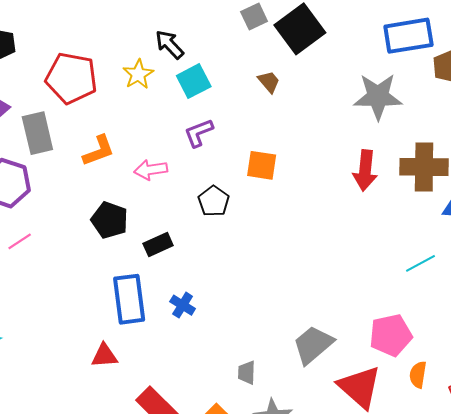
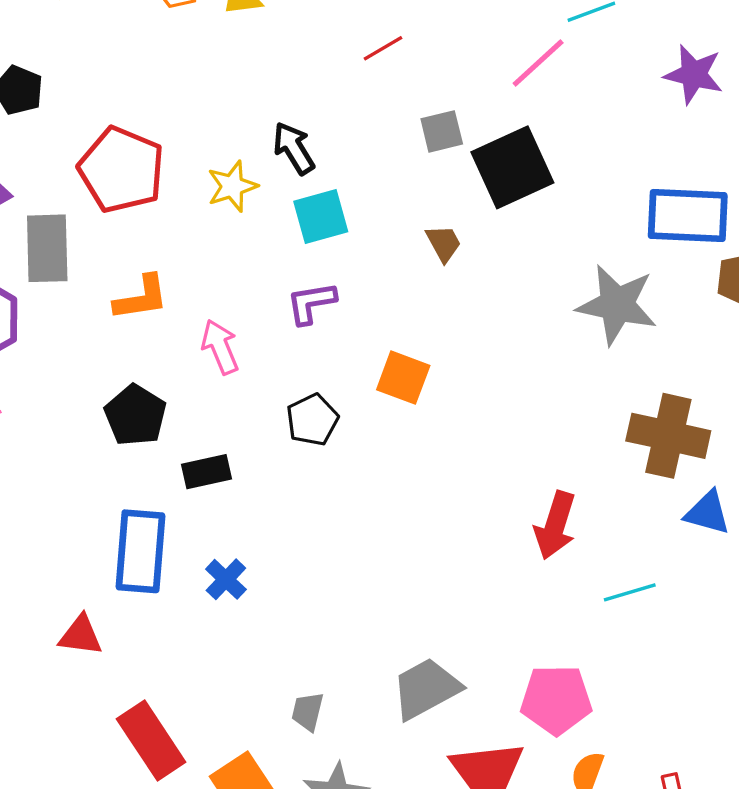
pink arrow: (151, 170) -> (220, 347), turned 64
red arrow: (365, 170) -> (555, 525), moved

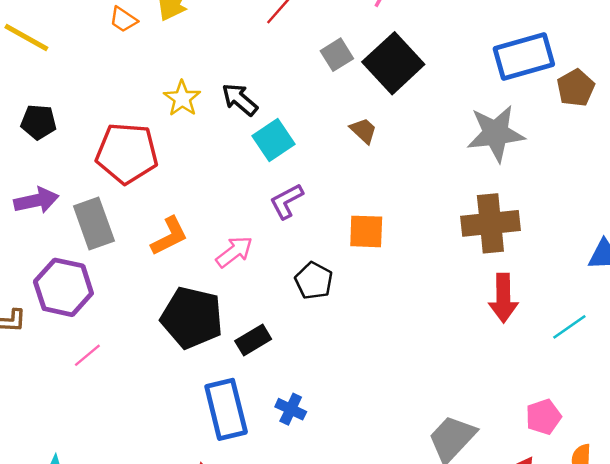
yellow star: (232, 186) -> (182, 98), moved
pink arrow: (220, 347) -> (234, 252), turned 93
black pentagon: (135, 415) -> (192, 318), size x1.4
brown cross: (668, 436) -> (490, 223), moved
pink pentagon: (556, 700) -> (543, 417), size x0.7

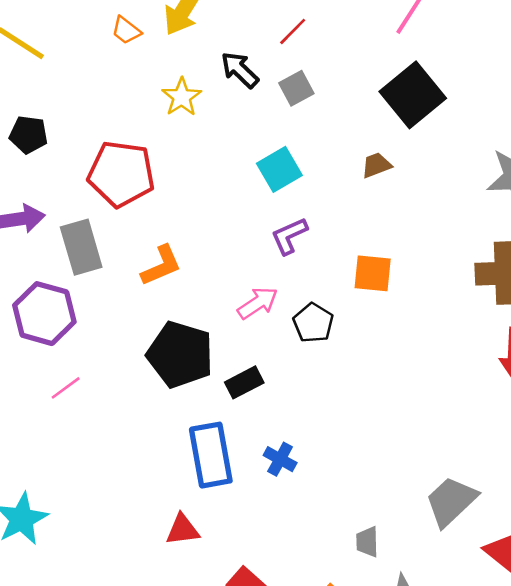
gray square: (337, 55) -> (296, 88), moved
yellow star: (182, 98) -> (182, 97), moved
black arrow: (240, 100) -> (240, 70), moved
brown trapezoid: (363, 131) -> (376, 165), turned -68
pink arrow: (234, 252) -> (258, 303), moved

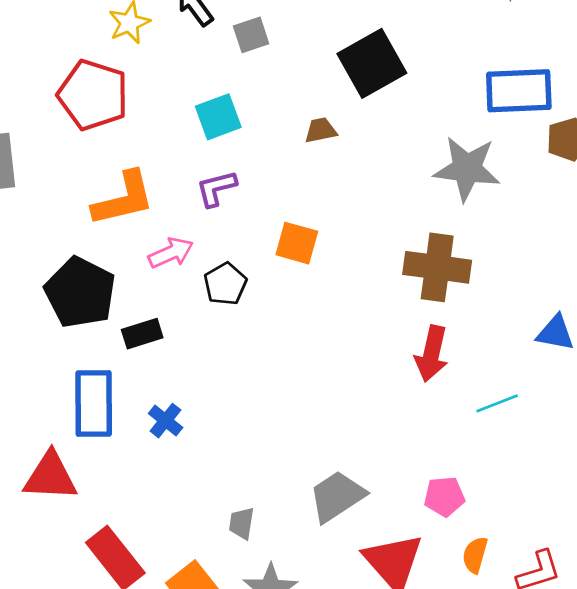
red pentagon: (121, 174) -> (93, 95), moved
orange L-shape: (161, 266) -> (123, 199), moved, size x1.4
red triangle: (183, 530) -> (50, 476), size x1.5

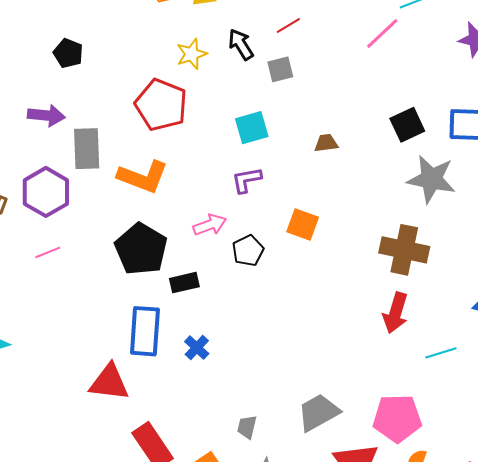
black square: (372, 63) -> (407, 125), moved, size x0.7
orange L-shape: (123, 199) -> (143, 177), moved, turned 30
pink pentagon: (444, 496) -> (397, 418), size x1.6

